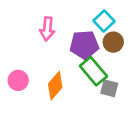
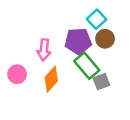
pink arrow: (47, 29) -> (44, 50), moved
gray square: (109, 88) -> (101, 82), turned -35

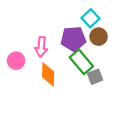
pink circle: (17, 74) -> (16, 61), moved
orange diamond: (51, 79) -> (48, 74), turned -40

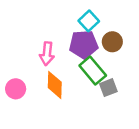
cyan square: (91, 18) -> (89, 21), moved
pink circle: (16, 61) -> (16, 89), moved

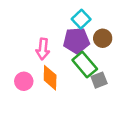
pink circle: (16, 89) -> (24, 81), moved

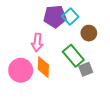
purple pentagon: (76, 41) -> (55, 17), moved
pink circle: (24, 81) -> (21, 70), size x1.5

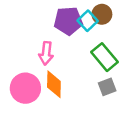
brown circle: (89, 33) -> (102, 14), moved
green rectangle: (73, 56) -> (104, 57), moved

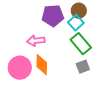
cyan square: (88, 21) -> (76, 23), moved
pink arrow: (46, 53) -> (36, 41), turned 78

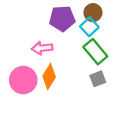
orange diamond: (42, 65) -> (49, 76), turned 30

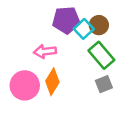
brown circle: (93, 13) -> (99, 25), moved
cyan square: (89, 27) -> (84, 29), moved

